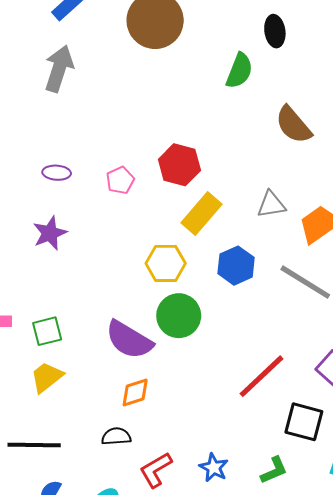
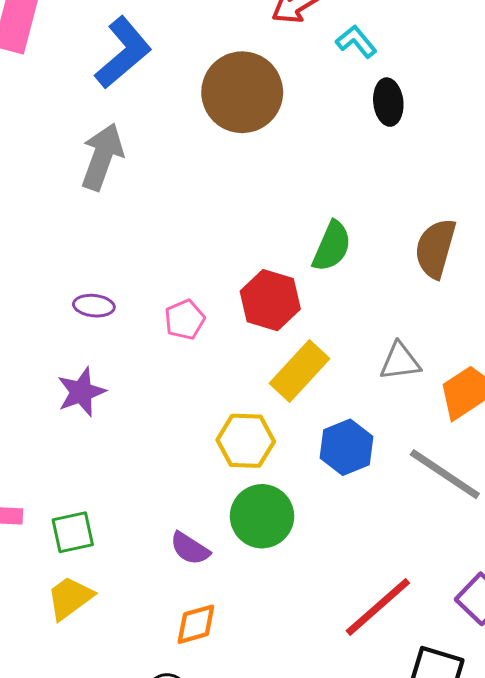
black ellipse: (275, 31) -> (388, 102), moved
green semicircle: (239, 71) -> (332, 246), moved
brown semicircle: (293, 125) -> (435, 248), turned 54
purple semicircle: (129, 340) -> (190, 549), size x0.6

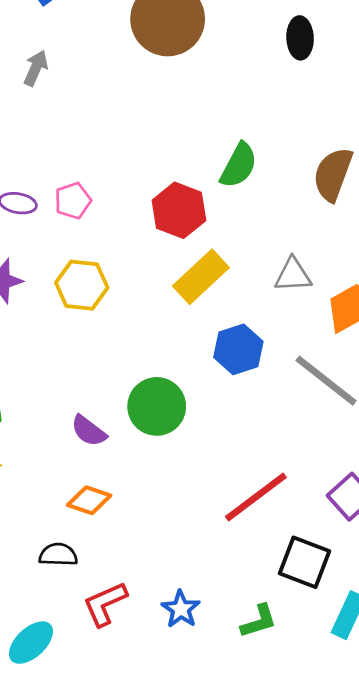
gray arrow: (102, 157) -> (36, 68), size x0.6
pink pentagon: (185, 320) -> (73, 201), moved
yellow hexagon: (246, 441) -> (82, 285), moved
orange diamond: (196, 624) -> (89, 500), turned 30

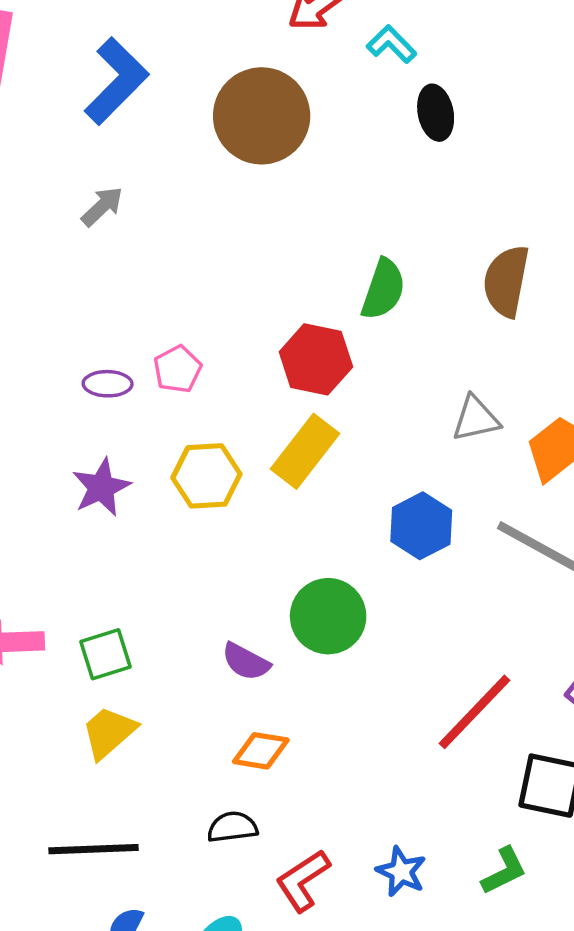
gray arrow: (36, 68) -> (102, 206), turned 32
yellow rectangle: (201, 277) -> (305, 451), moved

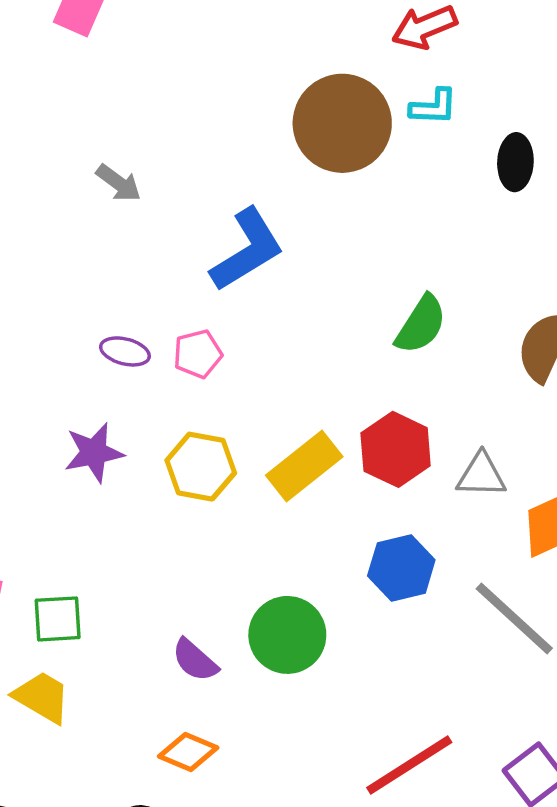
cyan L-shape: (392, 44) -> (434, 107), moved, turned 123
blue L-shape: (117, 81) -> (247, 250), moved
gray arrow: (102, 206) -> (119, 183), moved, turned 66
red hexagon: (316, 359) -> (396, 449), moved
yellow trapezoid: (109, 732) -> (42, 697), turned 58

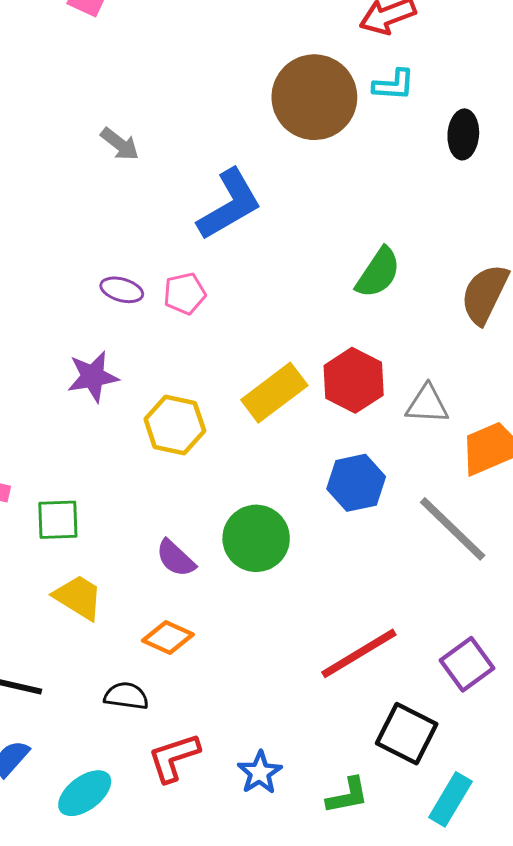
yellow hexagon: (201, 467) -> (175, 425), moved
yellow trapezoid: (42, 697) -> (78, 597), moved

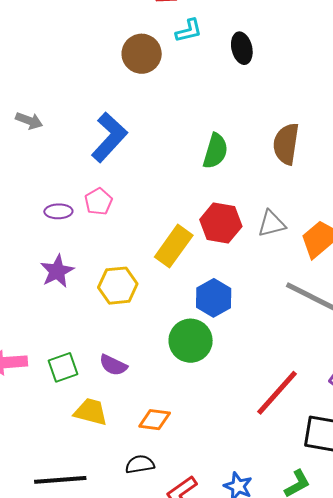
brown circle: (314, 97) -> (142, 54), size x0.7
blue hexagon: (356, 483) -> (214, 298), moved
purple semicircle: (176, 558) -> (113, 365), moved

